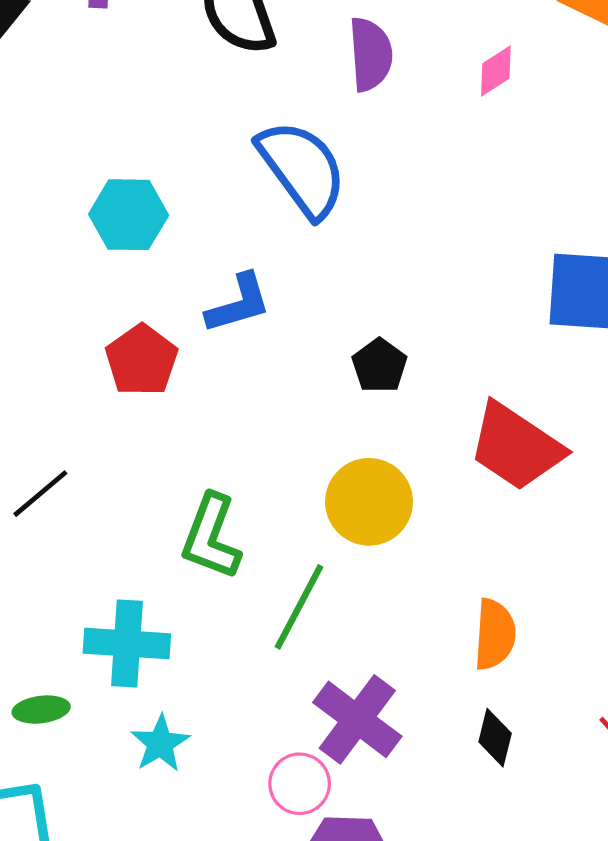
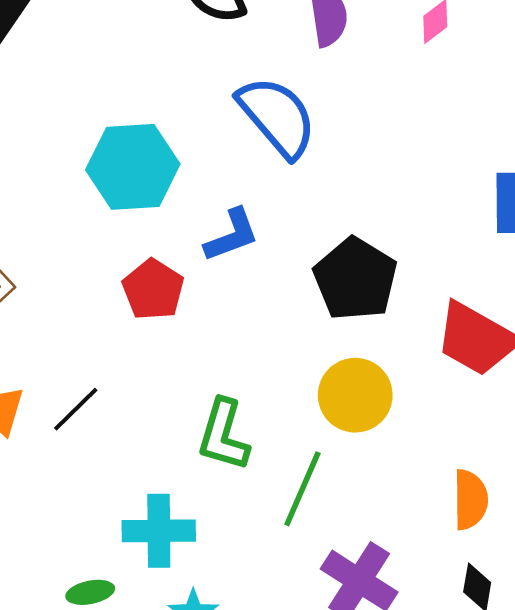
cyan hexagon: (129, 215) -> (133, 167), size x1.4
black pentagon: (380, 366) -> (355, 279), size x1.8

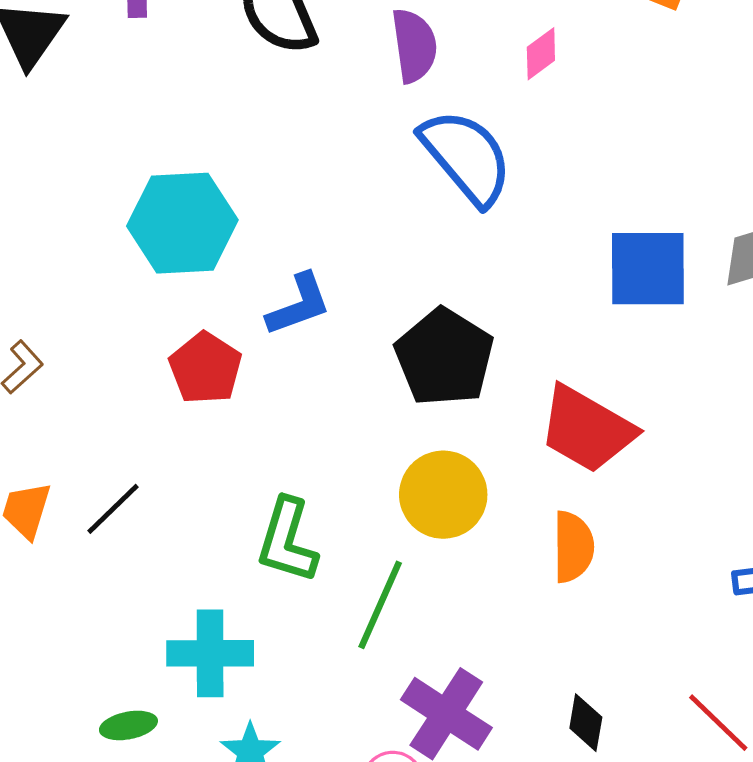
blue semicircle: (277, 117) -> (466, 157), moved
orange semicircle: (470, 500) -> (573, 547), moved

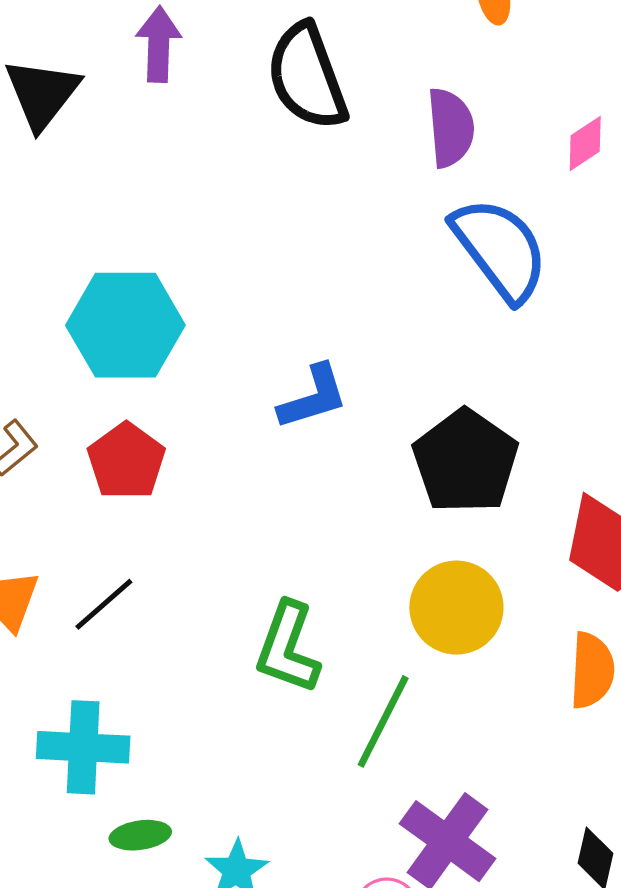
cyan hexagon: (182, 223) -> (125, 325), moved
red pentagon: (205, 368) -> (126, 461), moved
cyan cross: (210, 653) -> (83, 747), moved
green ellipse: (128, 725) -> (140, 835), moved

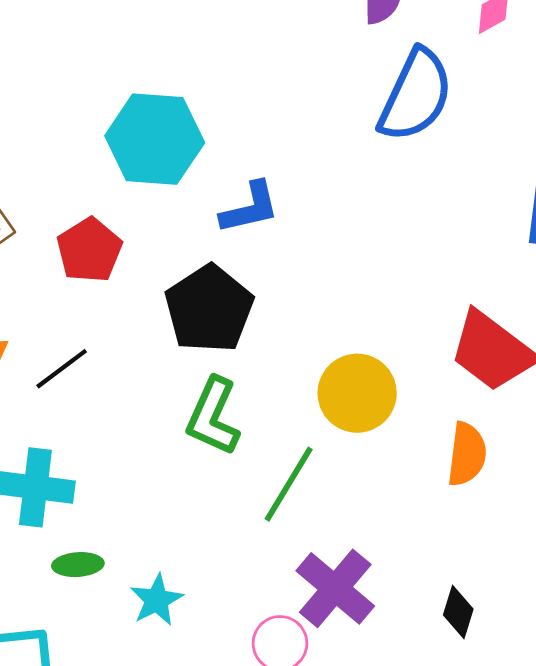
blue semicircle: (500, 249) -> (416, 95), turned 58
cyan hexagon: (125, 325) -> (155, 139), moved
black pentagon: (465, 461) -> (209, 309), moved

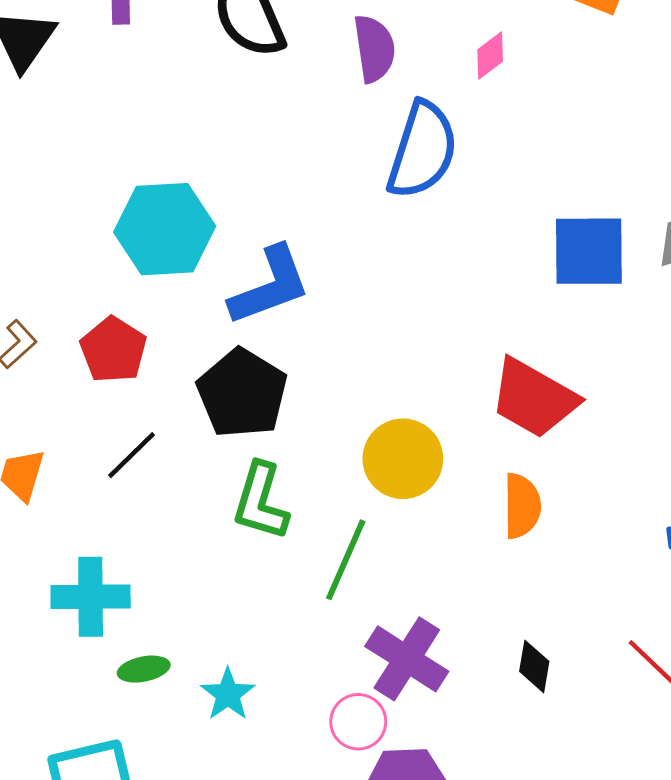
blue L-shape: (250, 208) -> (270, 286), size x1.4
black line: (62, 369) -> (132, 455), moved

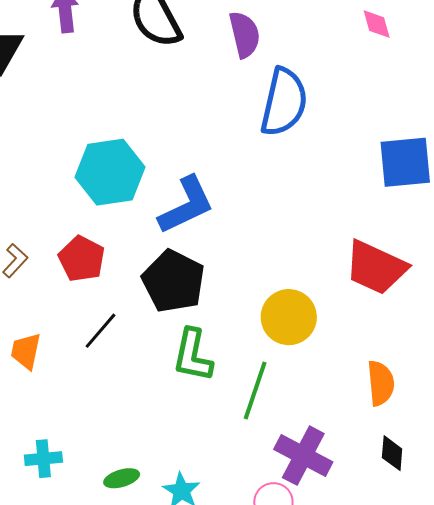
pink diamond: (490, 56) -> (377, 24), moved, turned -64
orange semicircle: (522, 506) -> (381, 383), moved
cyan cross: (91, 597) -> (43, 459), moved, size x0.7

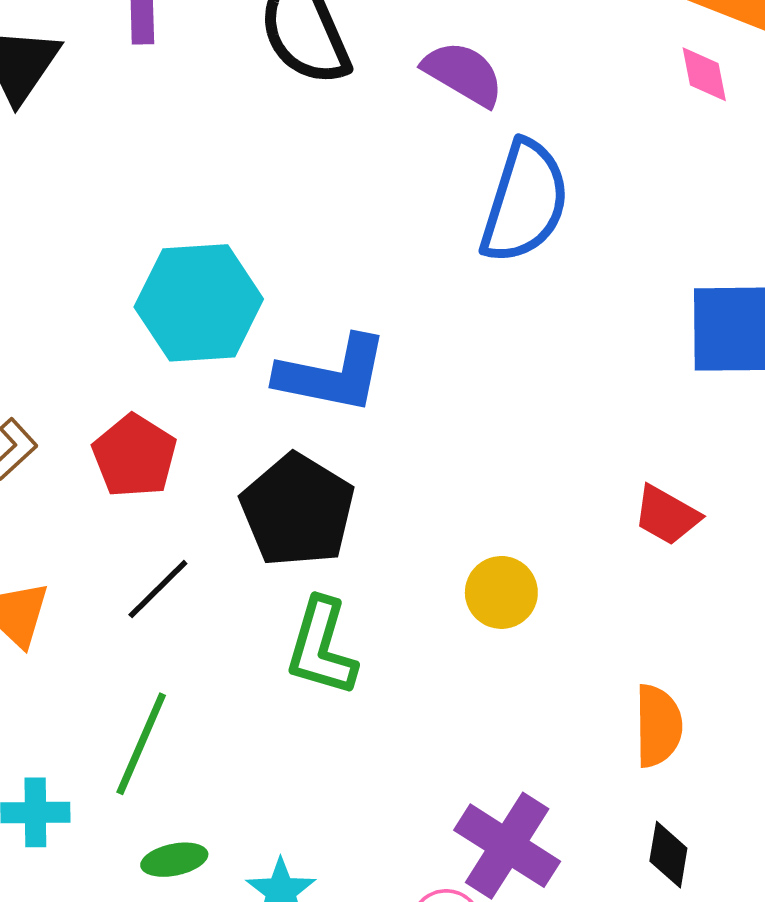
purple semicircle: (245, 35) -> (463, 74), turned -51
blue L-shape: (186, 205) -> (332, 374), turned 32
red trapezoid: (376, 267) -> (667, 515), size x0.6
yellow circle: (289, 317) -> (501, 592), size x0.7
green line: (255, 391) -> (141, 744), moved

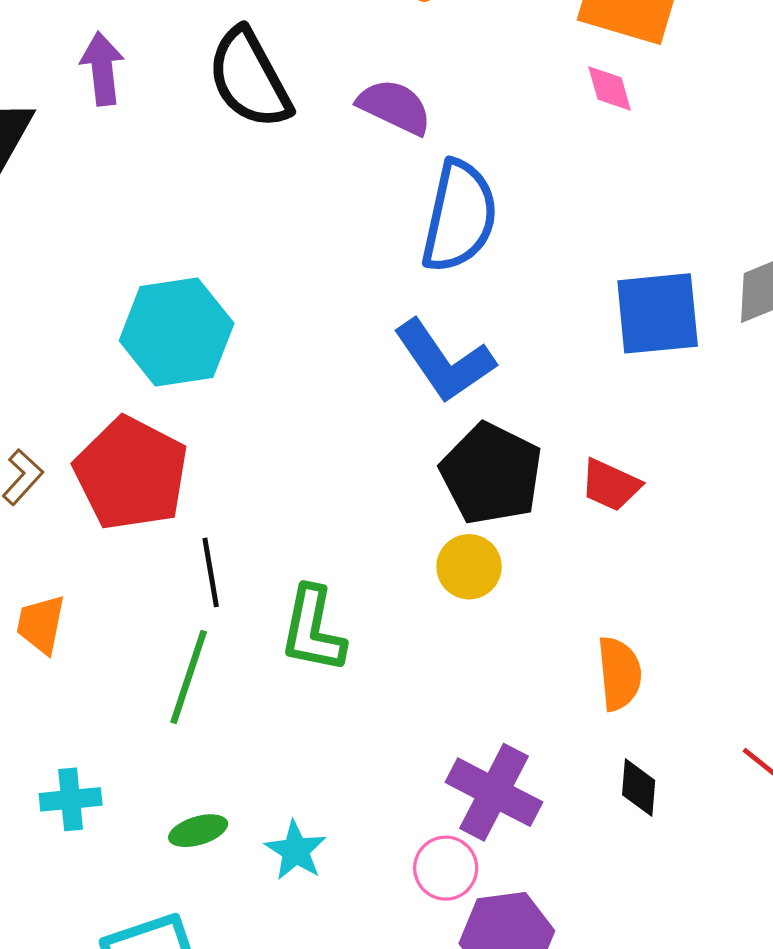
blue L-shape: (332, 374) -> (444, 361), moved, turned 49
red pentagon: (134, 456) -> (131, 474), size x1.5
black pentagon: (298, 510) -> (491, 474), moved
black line: (158, 589) -> (211, 572), moved, turned -50
green line: (141, 744) -> (189, 677), moved

